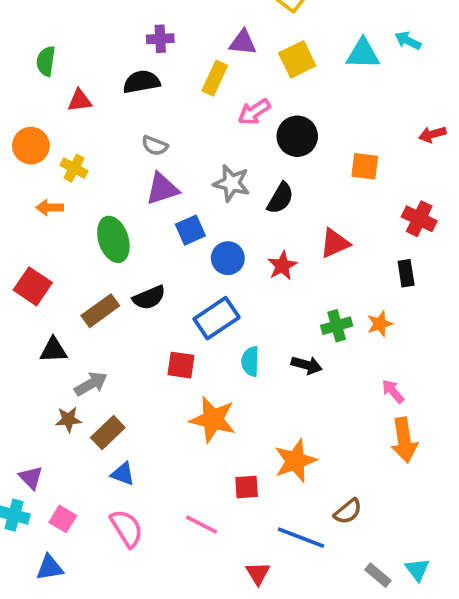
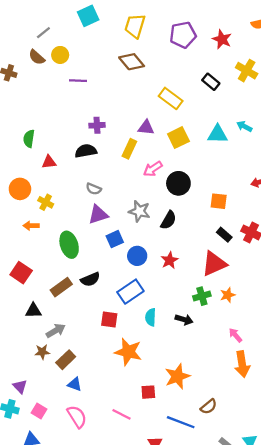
red triangle: (335, 243) -> (214, 264), moved, size x1.4
black rectangle: (406, 273) -> (224, 235), moved, turned -40

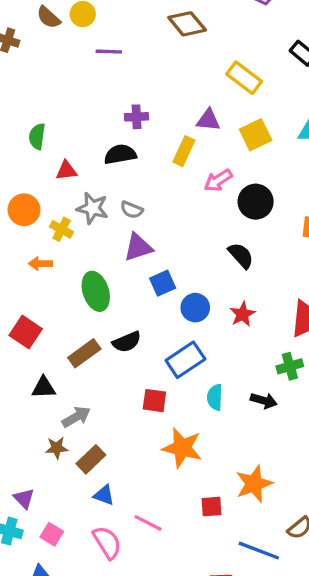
gray star: (139, 211) -> (92, 208), moved
black semicircle: (168, 220) -> (241, 255), turned -72
pink line: (122, 414) -> (148, 523), moved

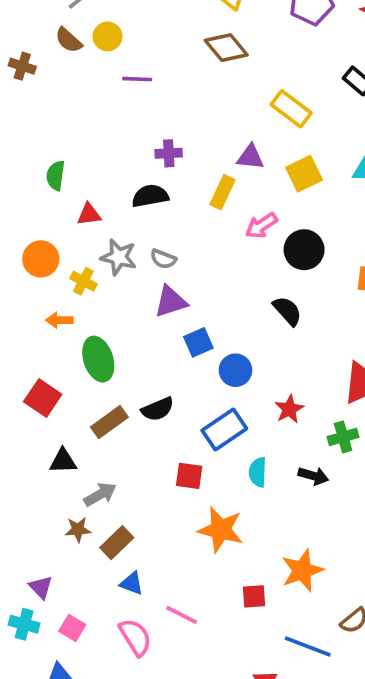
green ellipse: (96, 291) -> (98, 359), moved
red star: (243, 314) -> (289, 409), moved

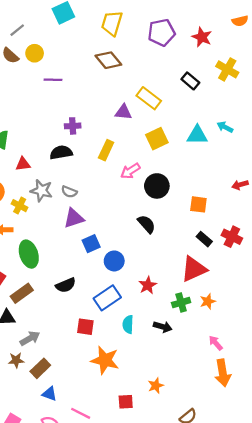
purple triangle: (250, 157) -> (123, 112), moved
brown rectangle: (109, 422) -> (22, 293), moved
orange star: (302, 570) -> (156, 386), size x0.6

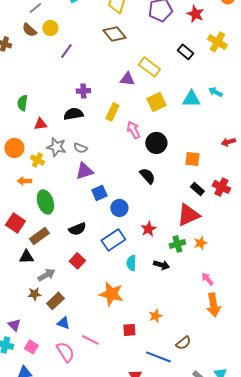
purple line: (53, 80) -> (66, 51), turned -56
pink arrow: (130, 171) -> (133, 130), turned 96
red square: (85, 327) -> (77, 261), moved, turned 35

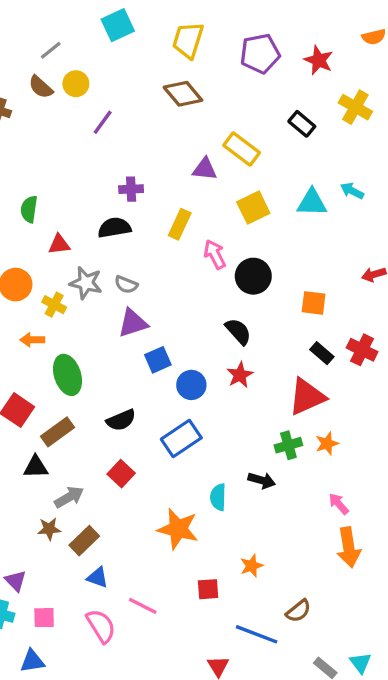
red star: (148, 229) -> (240, 375), moved
cyan semicircle: (131, 263) -> (218, 497), moved
pink square: (31, 347) -> (44, 618), turned -32

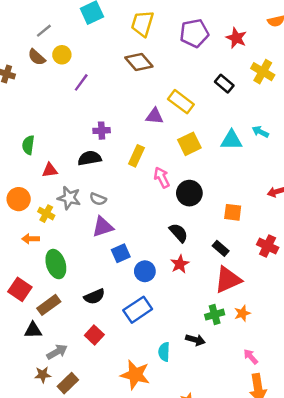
black rectangle: (322, 353) -> (221, 248), moved

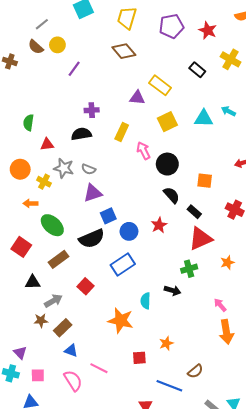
black semicircle: (179, 233) -> (171, 195), moved
green ellipse: (56, 264) -> (52, 225), turned -30
black semicircle: (94, 297) -> (92, 239), moved, size x1.4
brown rectangle: (49, 305) -> (59, 259), moved
orange star: (242, 313) -> (227, 262), moved

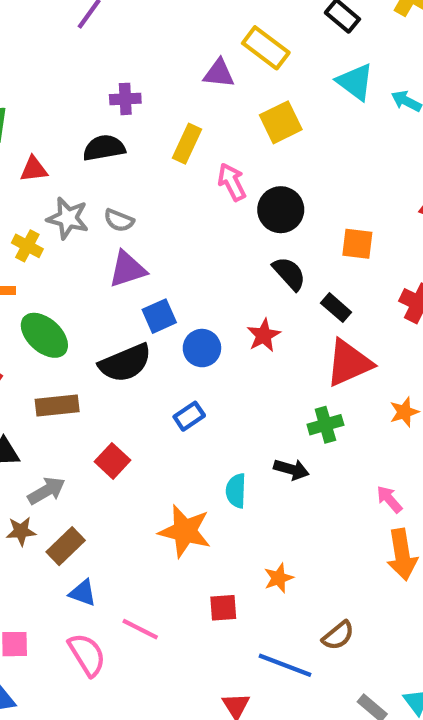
cyan triangle: (204, 118) -> (355, 82), moved, turned 36
brown rectangle: (59, 259) -> (57, 406), turned 30
blue rectangle: (123, 265) -> (189, 416), size x0.6

